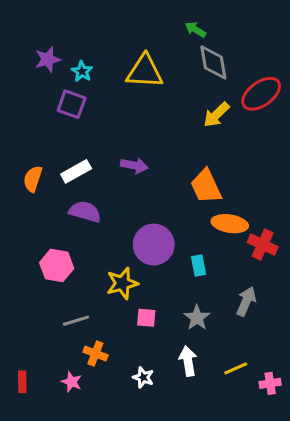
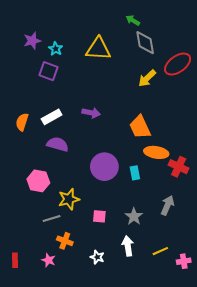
cyan rectangle: (198, 265) -> (135, 173), moved
yellow star: (122, 283) -> (69, 199), moved

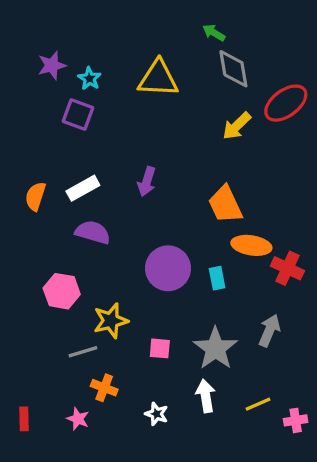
purple arrow: (91, 113) -> (147, 182), turned 96
gray star: (134, 216) -> (215, 348), size x1.5

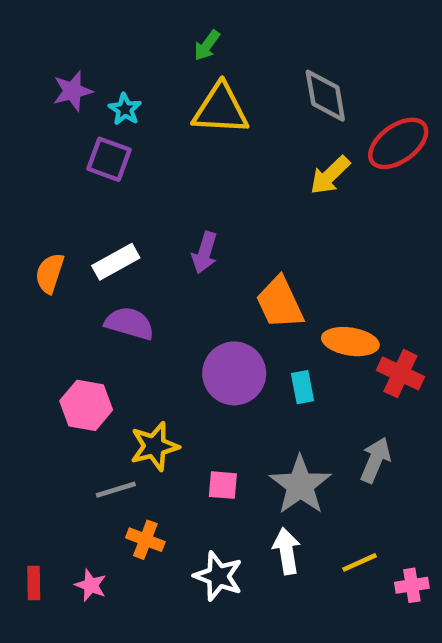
green arrow: (214, 33) -> (207, 45), moved, turned -85
orange trapezoid: (225, 204) -> (280, 303), moved
white star: (157, 414) -> (218, 576), size x1.5
pink star: (78, 419) -> (91, 585), moved

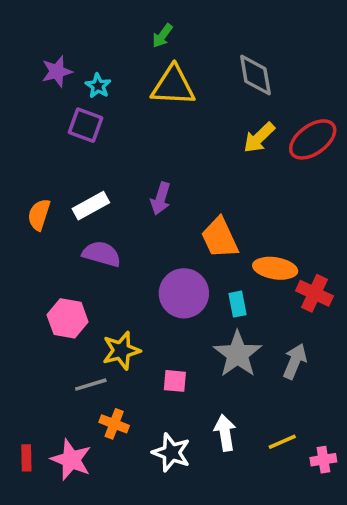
red ellipse: (398, 143) -> (313, 139), moved
gray star: (300, 485) -> (238, 354), moved
pink star: (91, 585) -> (71, 460), size x1.6

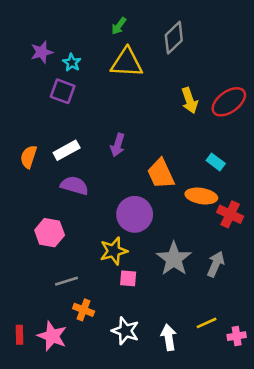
gray diamond: (255, 75) -> (174, 38), moved, turned 56
yellow arrow: (259, 138) -> (190, 100), turned -65
cyan rectangle: (238, 304) -> (216, 162), moved, turned -42
yellow star: (121, 351) -> (114, 251), moved
white arrow: (225, 433) -> (169, 337), moved

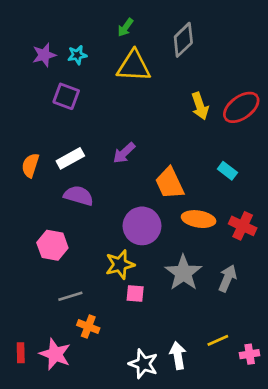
cyan star: (72, 63) -> (77, 55), moved, turned 30
purple arrow: (118, 145) -> (124, 153), turned 30
orange ellipse: (201, 196) -> (199, 219), moved
white star: (125, 331) -> (143, 364), moved

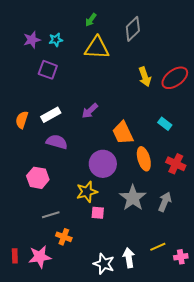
orange ellipse: (199, 219) -> (144, 159), turned 65
pink star: (55, 354) -> (40, 257), turned -30

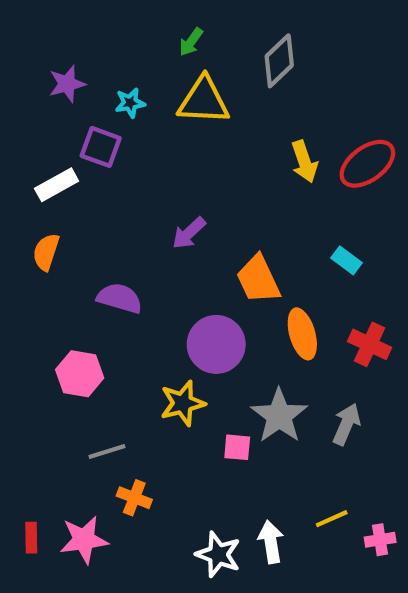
cyan star: (56, 40) -> (130, 103), moved
white rectangle: (51, 115) -> (57, 185), moved
pink square: (98, 213) -> (237, 447), moved

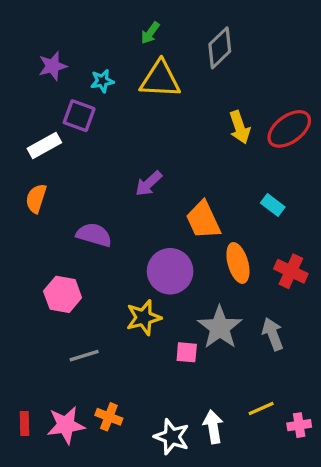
gray arrow: (346, 424) -> (273, 334), turned -44
orange cross: (134, 498) -> (109, 417), moved

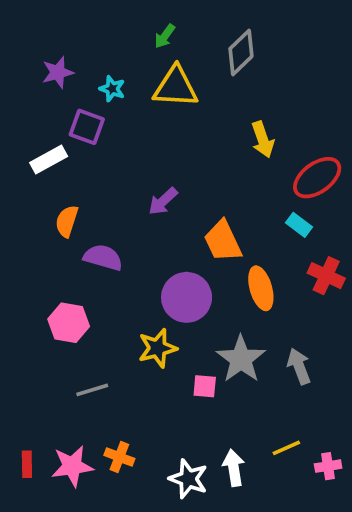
cyan star: (102, 81) -> (112, 89), turned 30
red ellipse: (289, 129) -> (317, 178), moved
orange semicircle: (36, 198) -> (67, 221), moved
red cross: (291, 271) -> (326, 276), moved

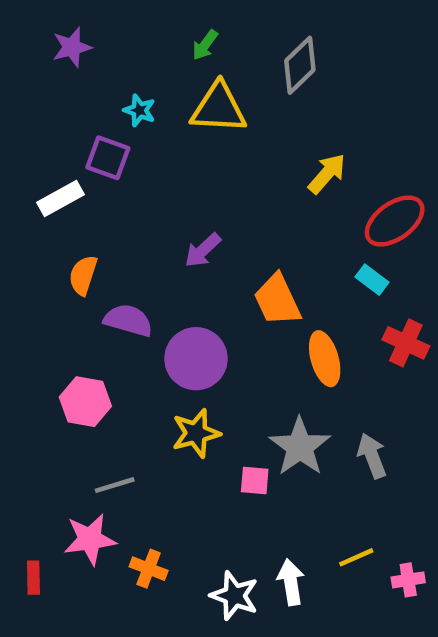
purple star: (58, 72) -> (72, 47), moved
yellow arrow: (263, 140) -> (327, 174), turned -120
purple circle: (187, 297) -> (196, 359), moved
pink star: (72, 466) -> (90, 539), moved

